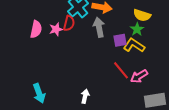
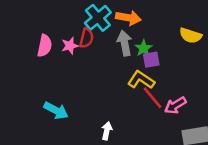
yellow semicircle: (142, 15) -> (191, 36), moved
green star: (137, 29) -> (144, 48), moved
yellow L-shape: (134, 45) -> (141, 80), moved
cyan arrow: (39, 93) -> (56, 110), moved, turned -42

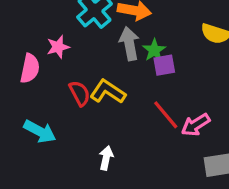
red semicircle: (86, 38) -> (80, 93), moved, turned -42
pink semicircle: (45, 46) -> (30, 68), moved
yellow L-shape: (141, 80) -> (108, 92), moved

